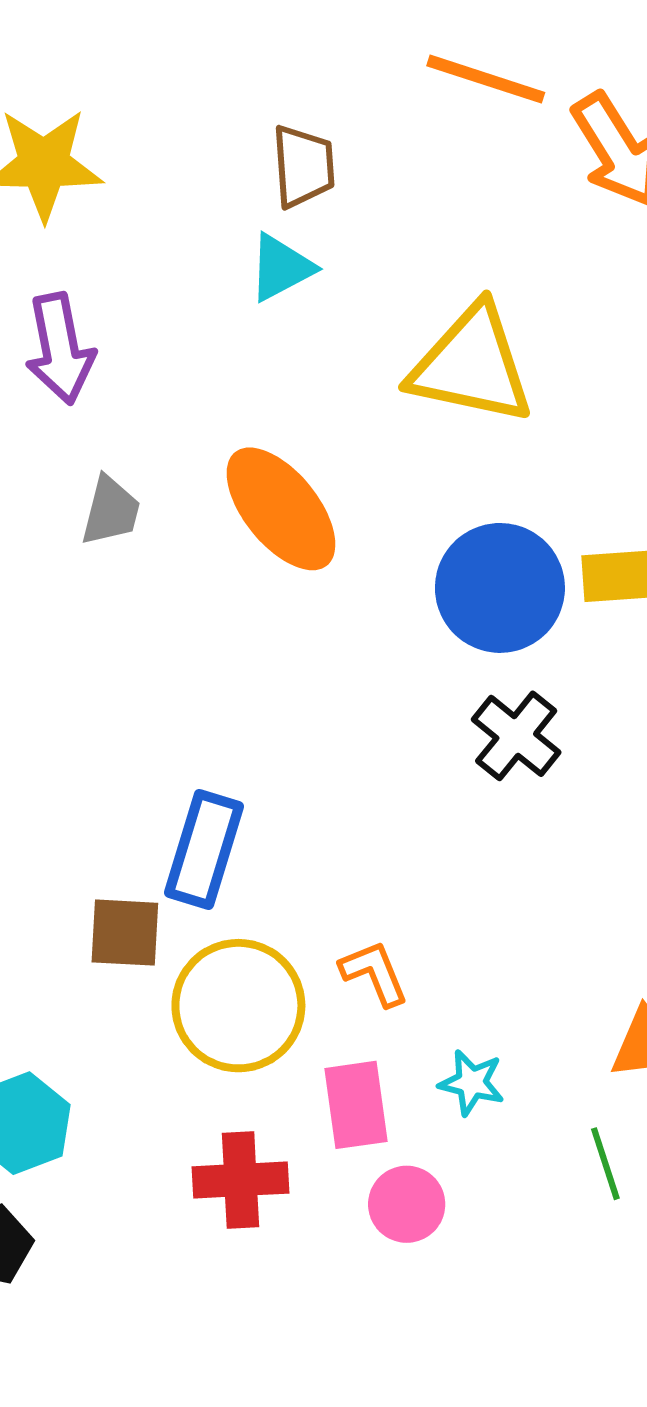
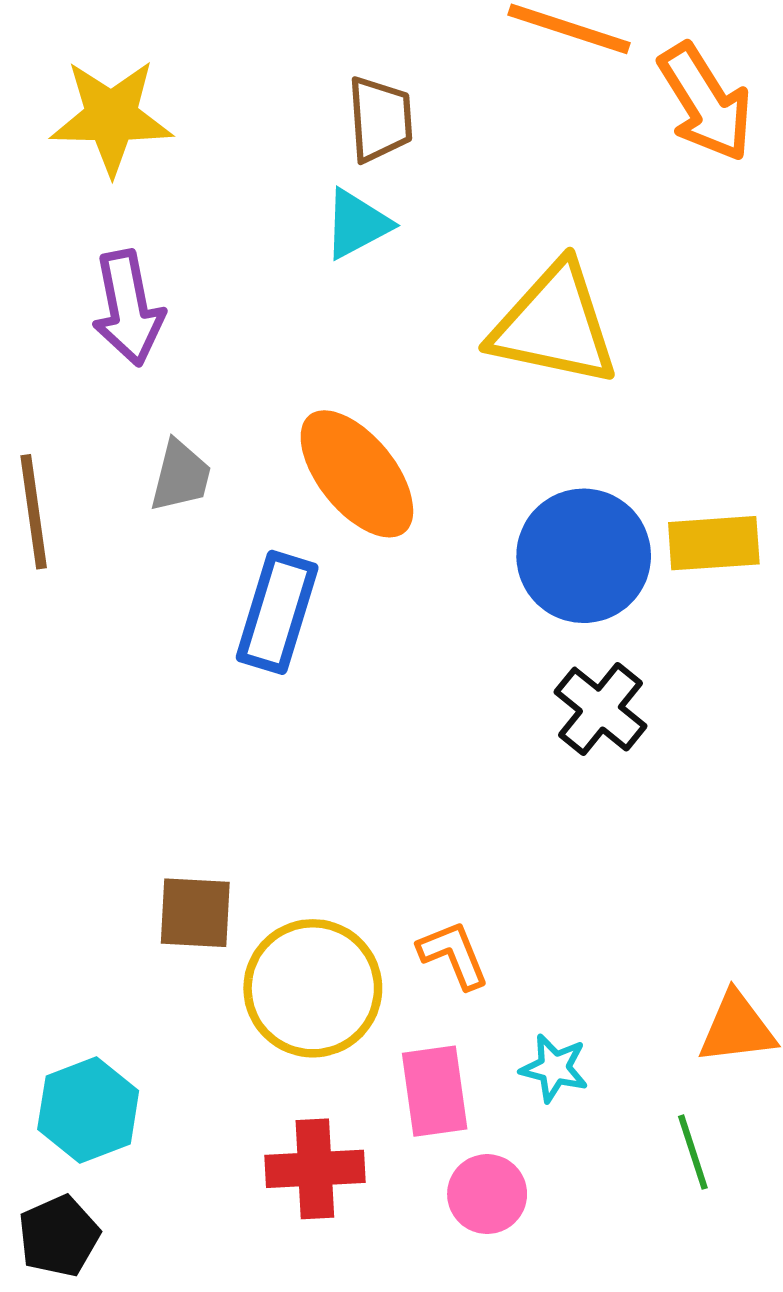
blue rectangle: (204, 849) -> (277, 612), moved

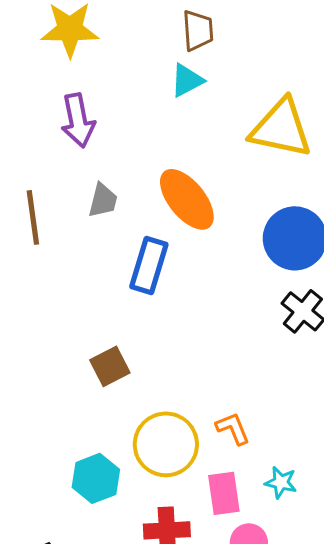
brown square: (195, 913) -> (110, 366), moved, turned -30
cyan hexagon: (88, 1110) -> (96, 478), moved

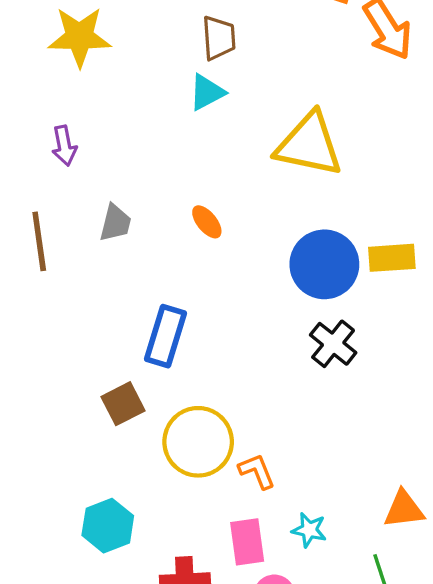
purple arrow: (78, 120) -> (64, 146), moved, size x0.7
orange ellipse: (187, 199) -> (207, 222), size x0.5
blue rectangle: (149, 265) -> (165, 336), moved
yellow circle: (166, 444) -> (198, 442), moved

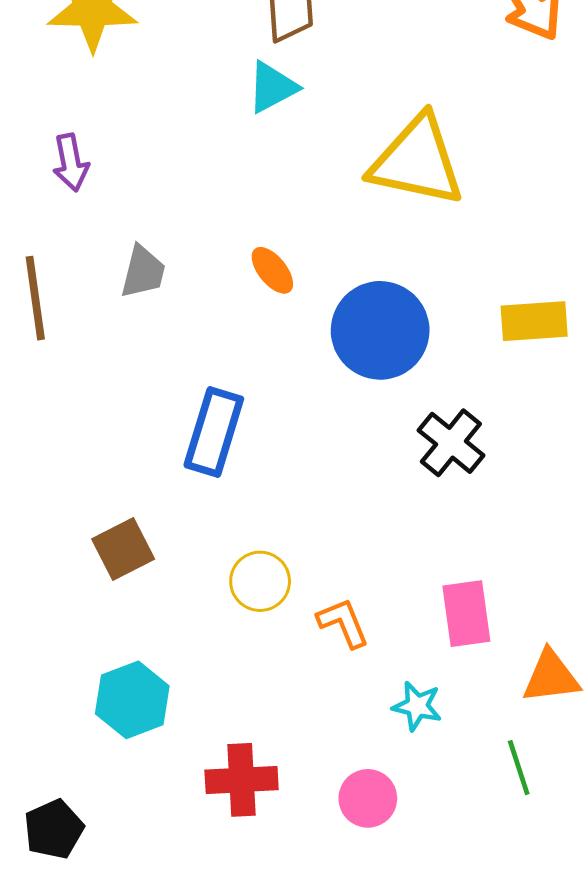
blue circle: (324, 264) -> (380, 330), moved
brown square: (123, 404) -> (123, 549), moved
yellow circle: (198, 442) -> (260, 581), size x0.6
pink rectangle: (247, 542) -> (466, 614), moved

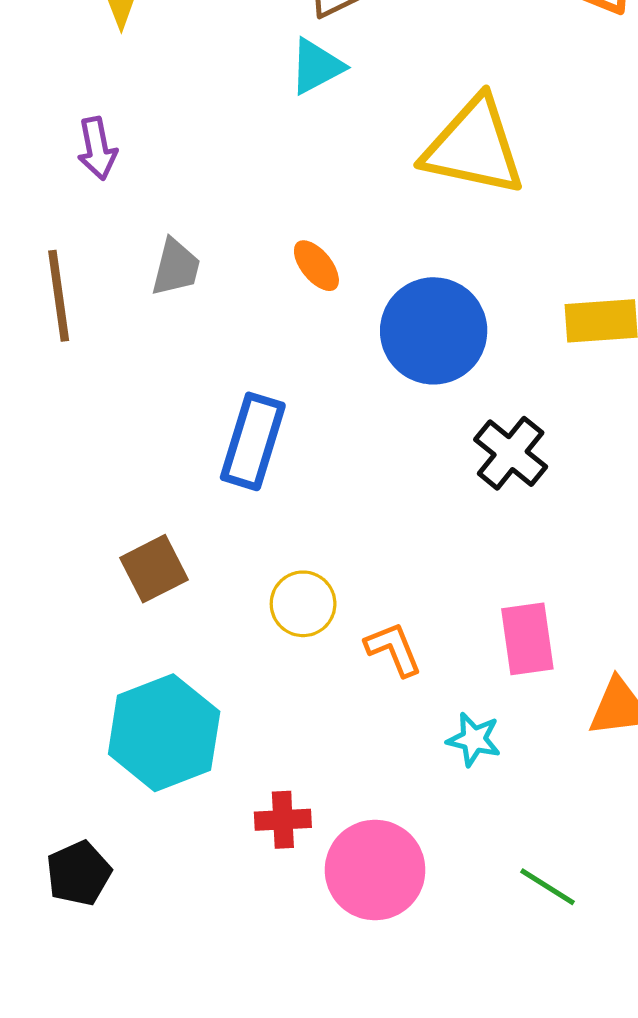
cyan hexagon: (132, 700) -> (164, 733), size x1.4
green line: (519, 768) -> (547, 887), moved, turned -40
red cross: (242, 780) -> (283, 820), size x0.7
pink circle: (368, 798) -> (375, 870), moved, size x1.6

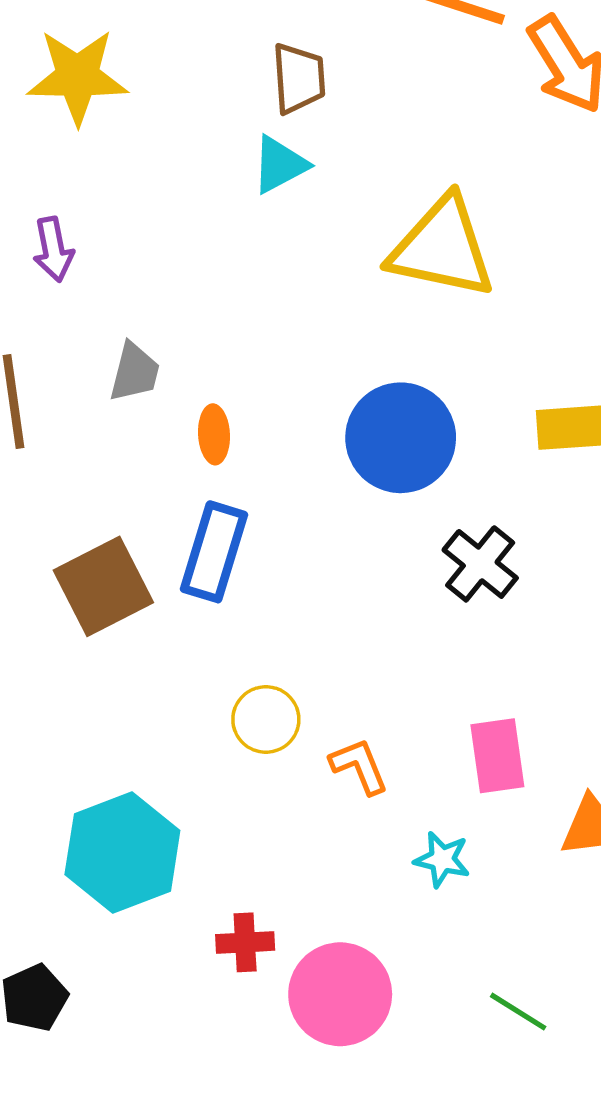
orange ellipse: (316, 266) -> (214, 434), moved, turned 36
brown square: (154, 569) -> (103, 586), moved, size x1.4

